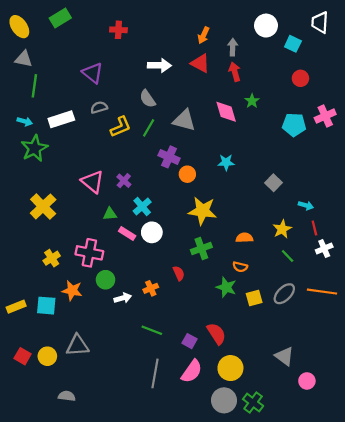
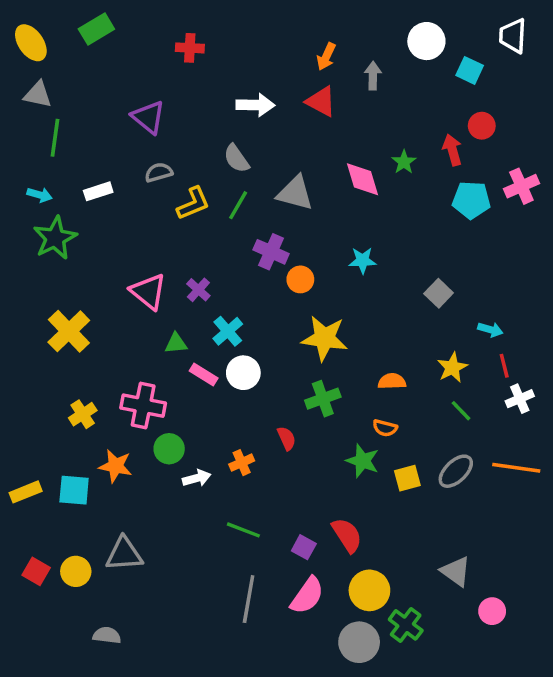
red arrow: (235, 72) -> (452, 150), moved
white rectangle: (61, 119) -> (98, 191), size x0.7
green cross: (253, 403) -> (406, 625), moved

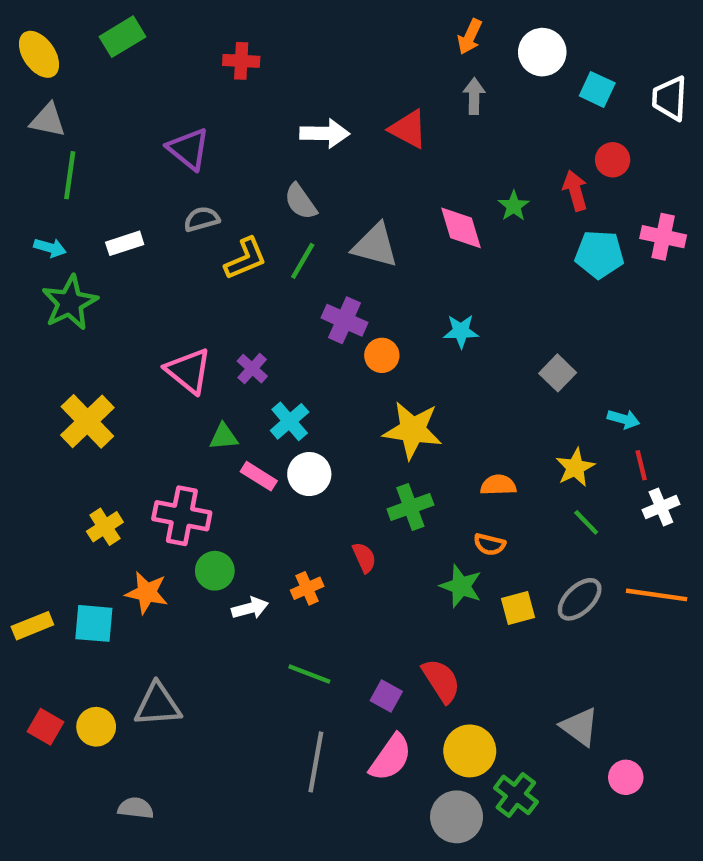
white trapezoid: (513, 36) -> (670, 98), moved
orange arrow: (326, 57) -> (470, 37), moved
pink cross: (521, 186) -> (663, 237), turned 36

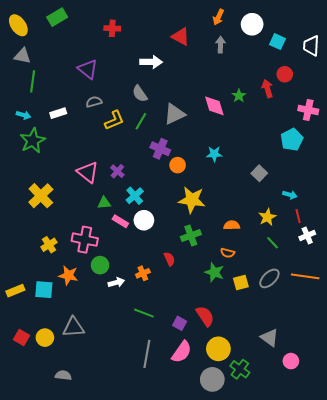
red triangle: (408, 129) -> (181, 37), moved
gray triangle: (375, 245) -> (175, 114), turned -40
cyan pentagon: (599, 254) -> (292, 140), moved, turned -30

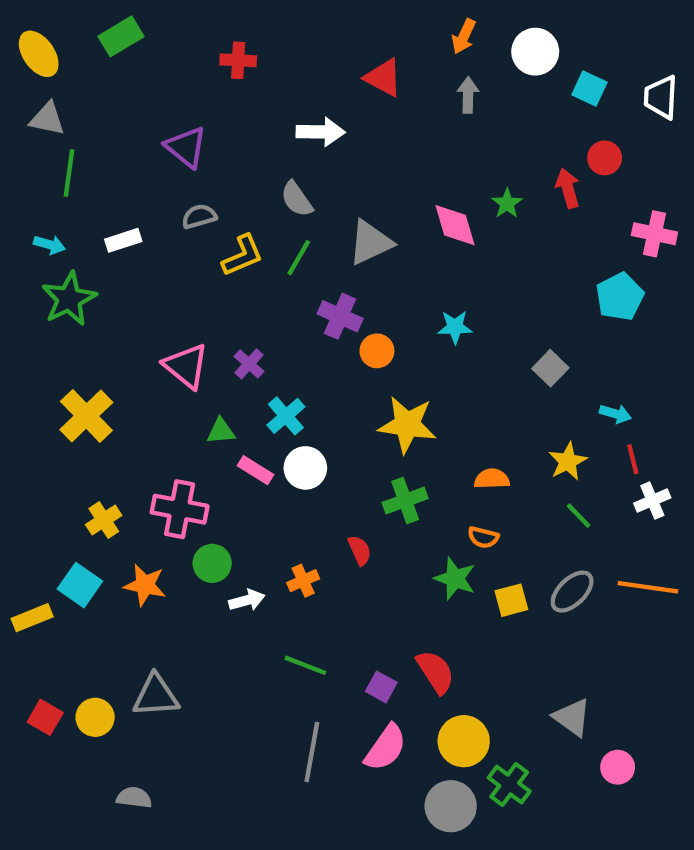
cyan square: (44, 290) -> (80, 585), moved, turned 30

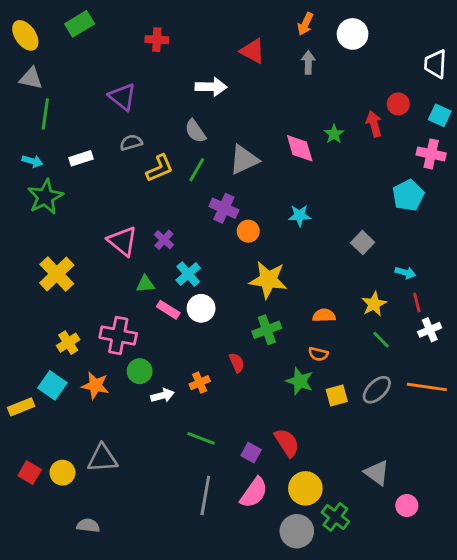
cyan square: (589, 89) -> (440, 115), moved

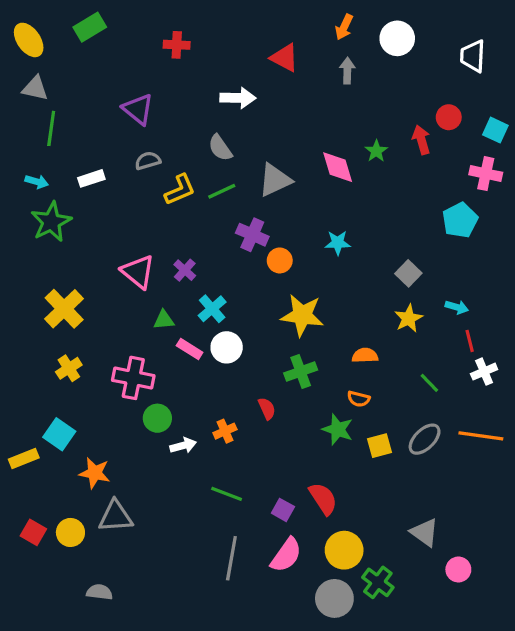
white trapezoid: (435, 64) -> (473, 56), moved
green line: (197, 170) -> (222, 191), turned 35
yellow star: (374, 304) -> (408, 318), moved
yellow cross: (68, 343) -> (69, 368), moved
orange star: (95, 385) -> (95, 473), moved

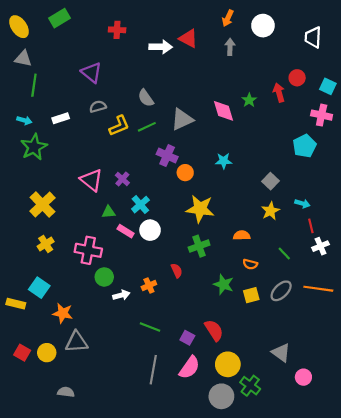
white arrow: (238, 98) -> (161, 47), moved
orange semicircle: (359, 399) -> (250, 264), moved
yellow rectangle: (24, 458) -> (16, 304), turned 36

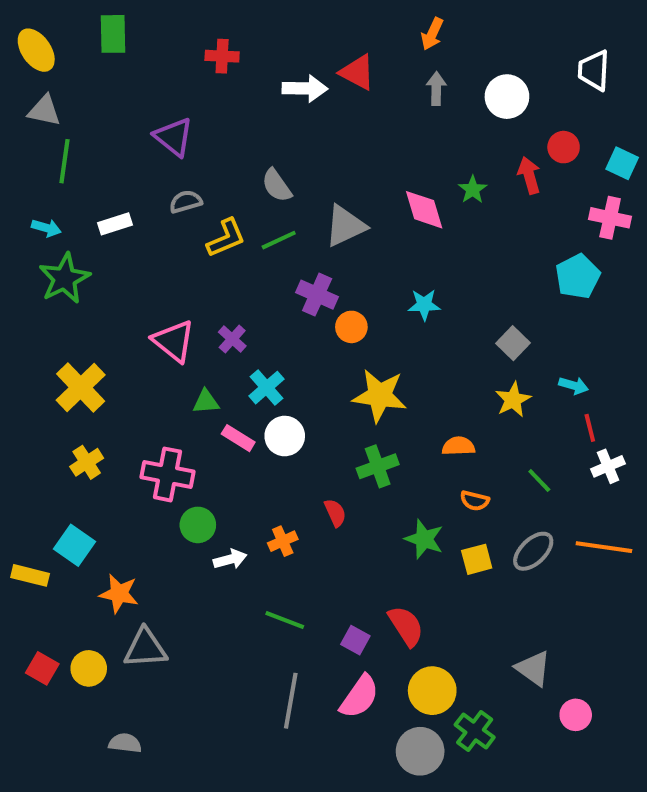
green rectangle: (59, 18) -> (113, 34), turned -60
white circle: (263, 26) -> (507, 97), moved

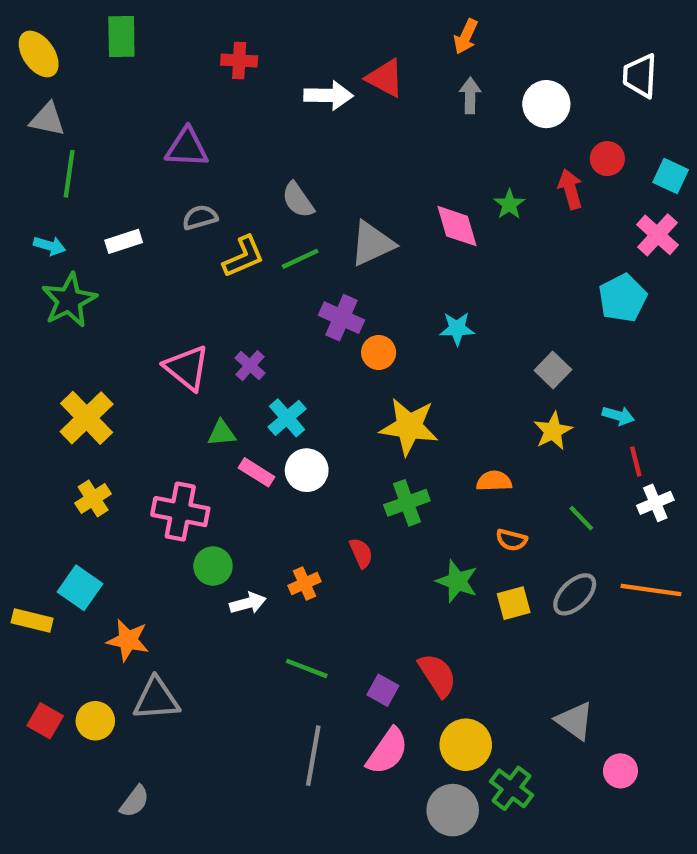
purple triangle: (174, 137) -> (187, 148), turned -36
pink cross: (610, 218) -> (657, 235), turned 30
gray semicircle: (125, 743) -> (135, 801), turned 120

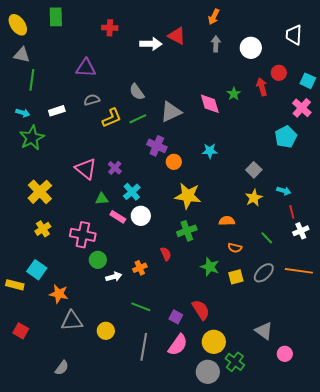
yellow circle: (95, 721) -> (106, 331), moved

